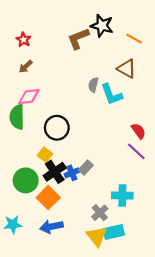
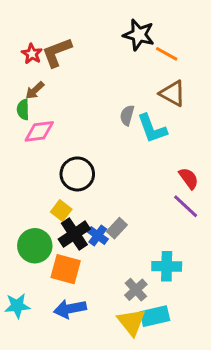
brown L-shape: (78, 39) -> (57, 52), moved
orange line: (134, 39) -> (167, 54), moved
green semicircle: (17, 117) -> (23, 109), moved, size x0.6
blue cross: (72, 173) -> (98, 235), turned -32
orange square: (48, 198) -> (66, 269), turned -30

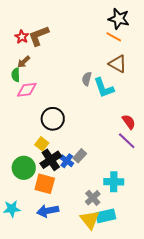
black star: (139, 35) -> (119, 19), moved

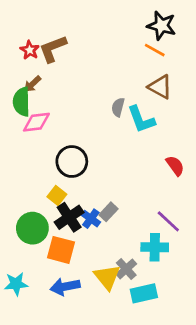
green semicircle: (16, 75) -> (22, 102), size x1.5
purple line: (127, 141) -> (168, 221), moved
yellow triangle: (90, 220) -> (107, 277), moved

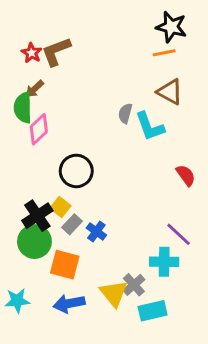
orange line: (155, 50) -> (164, 53), turned -40
pink diamond: (36, 122) -> (39, 129), turned -36
gray rectangle: (109, 212) -> (72, 224), moved
black cross: (69, 217) -> (37, 216), moved

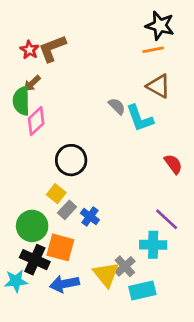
gray semicircle: (125, 113) -> (117, 106), turned 120
black cross: (37, 216) -> (35, 260), moved, turned -32

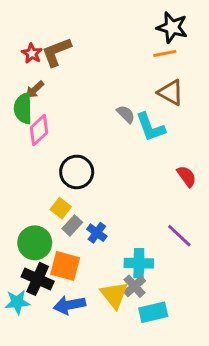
cyan cross: (153, 245) -> (139, 263), moved

